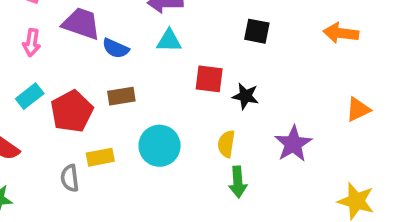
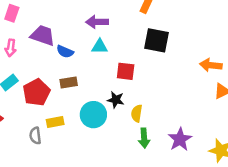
black square: (257, 31) -> (156, 40), size x1.5
orange arrow: (341, 33) -> (211, 65), moved
black star: (245, 96) -> (116, 100), moved
purple star: (293, 144) -> (180, 139), moved

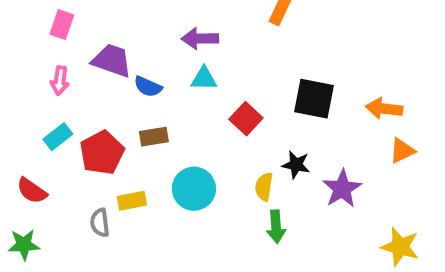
black square: (156, 40) -> (314, 99), moved
red square: (126, 71) -> (246, 119), turned 36
black star: (116, 100) -> (296, 165), moved
purple star: (180, 139) -> (342, 189), moved

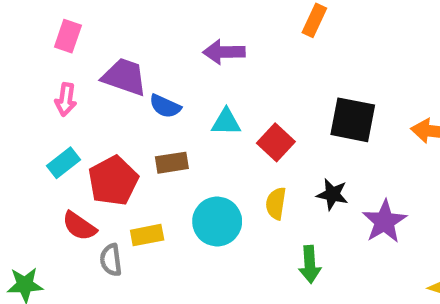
cyan triangle: (204, 79) -> (226, 122), moved
yellow semicircle: (264, 187) -> (276, 203), moved
red semicircle: (32, 191) -> (79, 226), moved

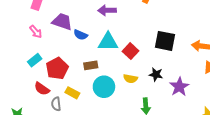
pink arrow: (66, 99) -> (36, 32), turned -48
cyan triangle: (226, 122) -> (108, 42), size x1.5
brown rectangle: (172, 163) -> (91, 65), moved
yellow semicircle: (276, 203) -> (130, 79), turned -88
yellow rectangle: (147, 235) -> (72, 93), turned 40

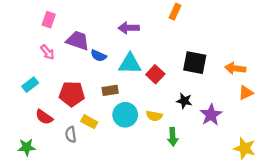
cyan rectangle: (35, 60) -> (30, 85), moved
red pentagon: (57, 68) -> (72, 94), turned 30
yellow semicircle: (130, 79) -> (154, 116), moved
red semicircle: (42, 89) -> (44, 117), moved

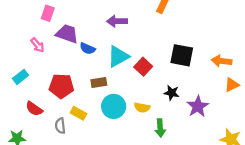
pink rectangle: (49, 20) -> (48, 13), moved
cyan triangle: (130, 64) -> (118, 56), turned -30

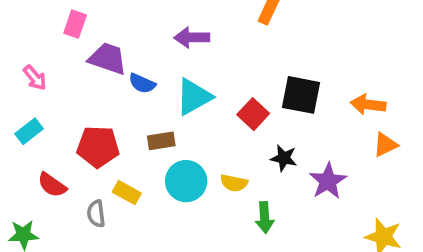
pink arrow: (38, 45) -> (35, 78), moved
red square: (143, 67) -> (253, 114), moved

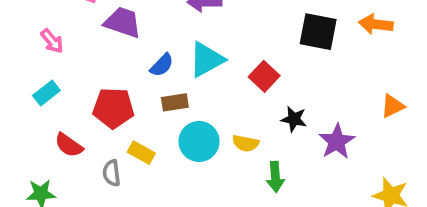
blue semicircle: (142, 83) -> (162, 65), moved, turned -70
black square: (301, 95) -> (318, 32), moved
orange arrow: (368, 104) -> (376, 24), moved

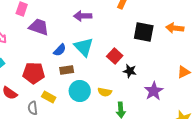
cyan triangle: (206, 60) -> (84, 47), turned -45
black star: (294, 119) -> (130, 71), moved

